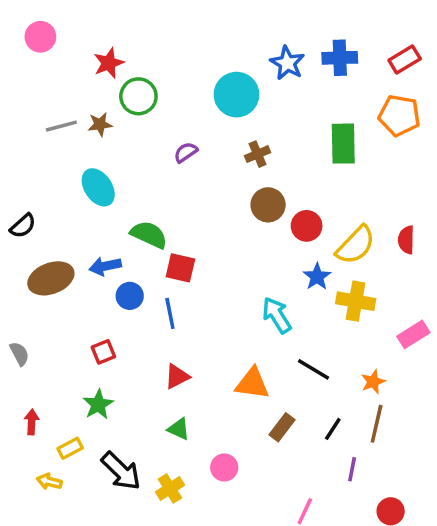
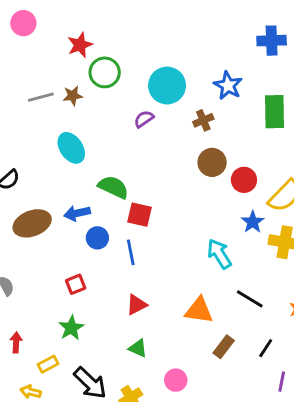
blue star: (287, 63) -> (228, 86), moved
cyan circle: (236, 95) -> (167, 86), moved

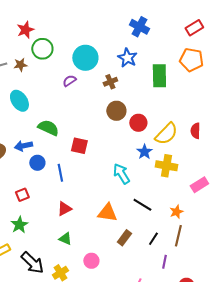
blue cross: (272, 41) -> (139, 27), moved, turned 30
red square: (139, 215) -> (79, 146), moved

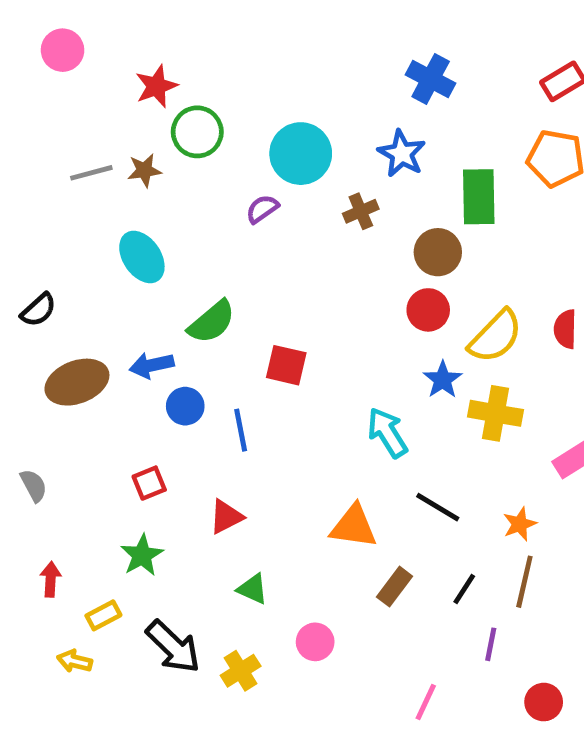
brown circle: (116, 111) -> (438, 252), moved
green semicircle: (48, 128) -> (212, 322), turned 115
red triangle: (64, 209) -> (226, 517), moved

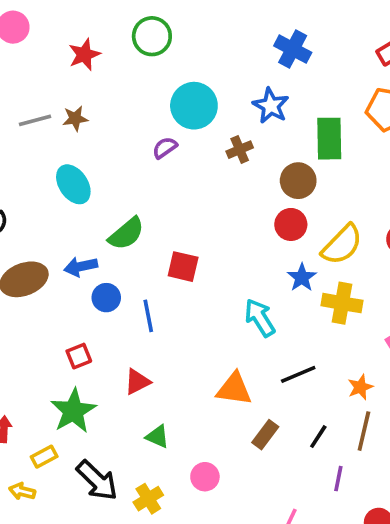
green circle: (197, 132) -> (152, 36), moved
black line: (438, 507) -> (298, 374), turned -54
green star: (142, 555) -> (73, 411), size x1.4

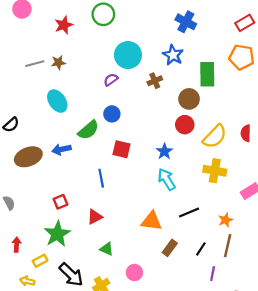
blue star: (302, 277) -> (164, 151), moved
blue circle: (106, 298) -> (112, 114), moved

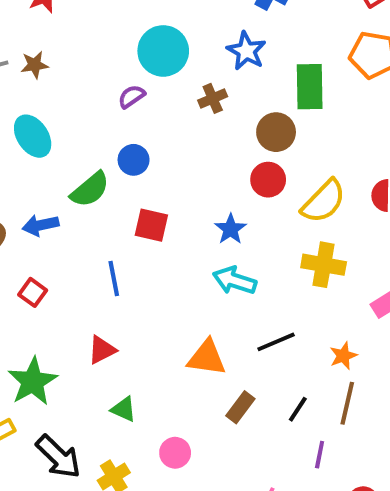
cyan arrow: (167, 179) -> (234, 281), turned -40
red square: (60, 202) -> (33, 292), moved, turned -32

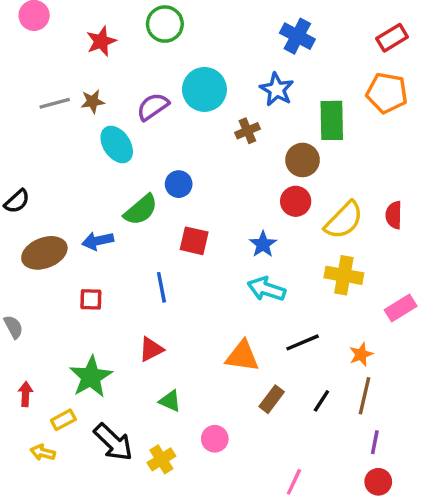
purple semicircle: (132, 96) -> (153, 107), moved, size x1.4
cyan ellipse: (33, 136) -> (117, 144), moved
red square: (33, 292) -> (91, 299), turned -35
purple line: (320, 455) -> (375, 442), moved

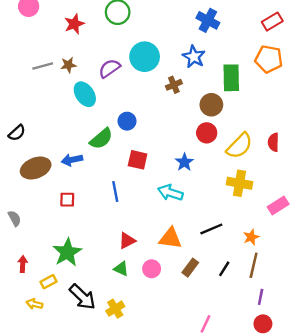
cyan arrow: (266, 289) -> (170, 193), moved
red triangle: (151, 349) -> (127, 241), moved
pink circle: (215, 439) -> (152, 269), moved

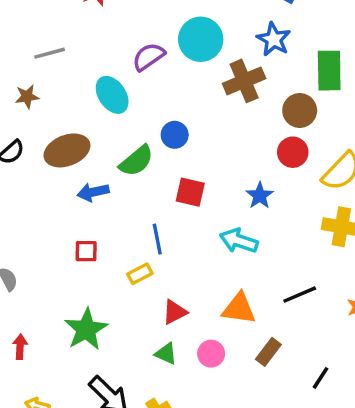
brown star: (68, 65) -> (27, 97), moved
brown cross: (174, 85) -> (244, 81), size x1.6
brown ellipse: (36, 168) -> (67, 150), moved
black line: (224, 269) -> (321, 378), moved
yellow rectangle: (49, 282) -> (140, 274), moved

